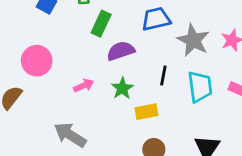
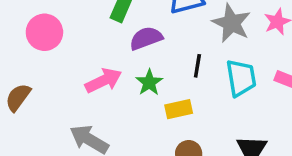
pink circle: (37, 61) -> (44, 32), moved
pink arrow: (84, 86) -> (103, 81), size x1.5

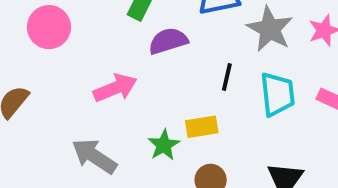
green star: (149, 82) -> (164, 145), moved

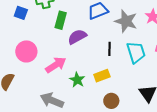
pink circle: (49, 27) -> (26, 51), moved
green star: (164, 145) -> (77, 80), moved

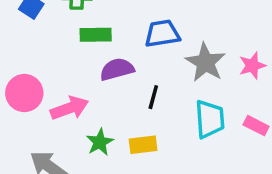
green rectangle: (61, 20) -> (96, 35), turned 60
black line: (109, 49) -> (153, 97), moved
pink circle: (26, 51) -> (24, 93), moved

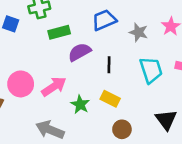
gray star: (205, 62) -> (138, 32), size x0.7
yellow rectangle: (143, 145) -> (110, 99), turned 48

